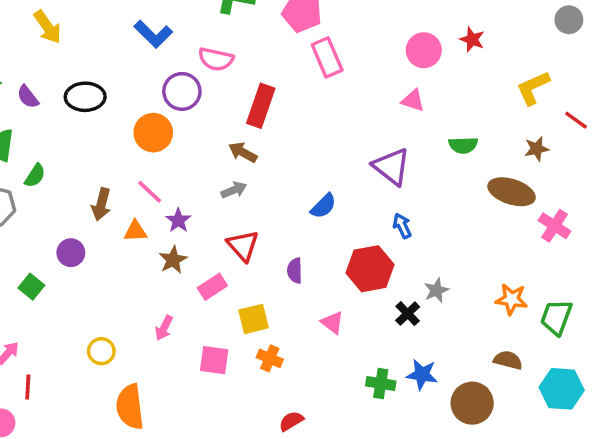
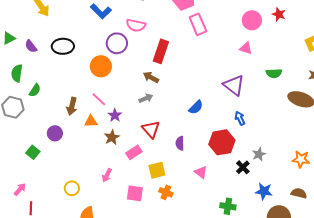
blue star: (422, 374) -> (264, 191), moved

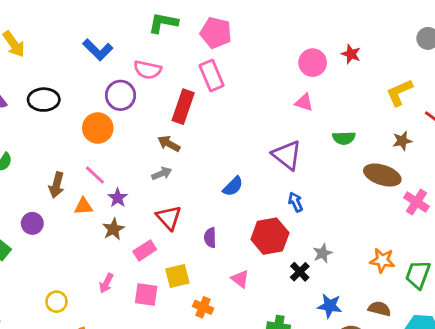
pink rectangle: (198, 24) -> (212, 75), moved
orange cross: (166, 192) -> (203, 307), moved
pink square: (135, 193) -> (146, 295), moved

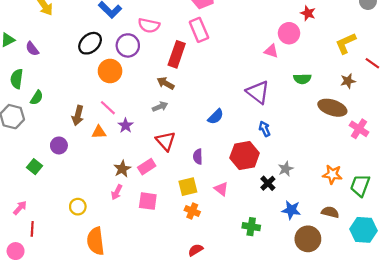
pink circle: (313, 63) -> (289, 33), moved
black ellipse: (44, 100) -> (90, 43), moved, turned -40
brown star: (113, 229) -> (122, 169), moved
yellow square: (177, 276) -> (188, 187), moved

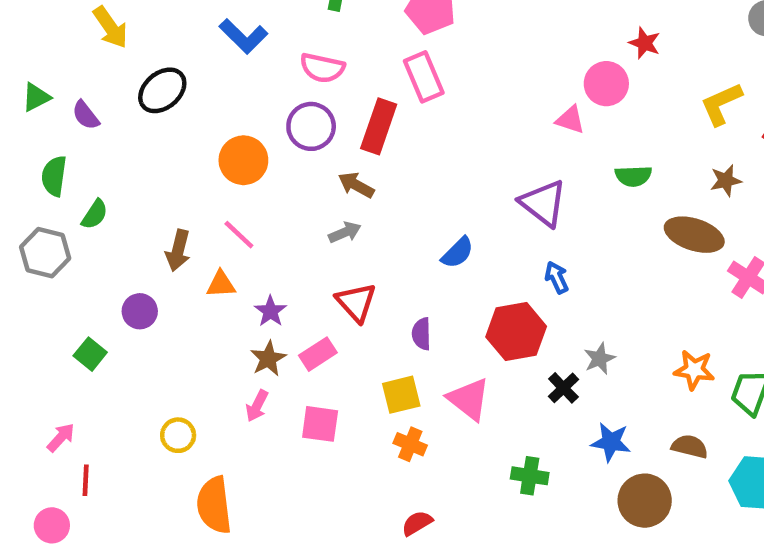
black ellipse: (90, 43) -> (162, 90), moved
purple circle: (128, 45) -> (311, 126), moved
purple star: (126, 125) -> (270, 311), moved
pink triangle: (221, 189) -> (469, 399), size x1.5

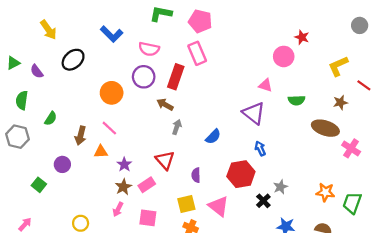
pink triangle: (570, 120) -> (266, 85), moved
green semicircle: (95, 214) -> (51, 118), moved
gray arrow: (345, 232) -> (177, 127), moved, turned -48

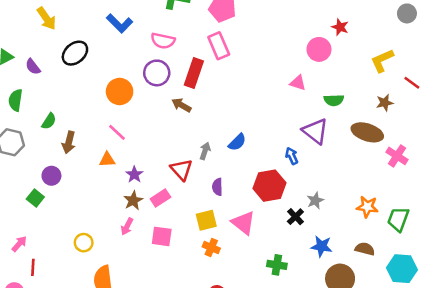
purple triangle: (254, 113) -> (315, 131), moved
gray arrow: (177, 127) -> (205, 151), moved
brown arrow: (81, 136) -> (69, 142), moved
purple circle: (62, 164) -> (51, 176), moved

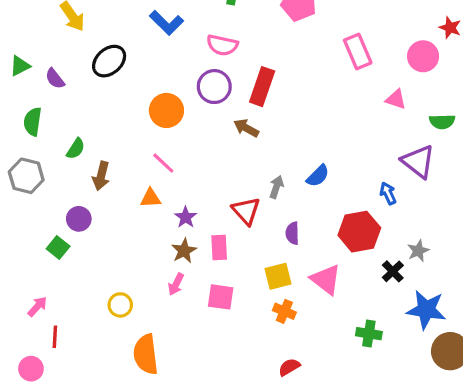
pink rectangle: (219, 46) -> (358, 52), moved
pink rectangle: (160, 198) -> (219, 248), turned -60
blue star: (321, 246) -> (426, 310), size x1.4

